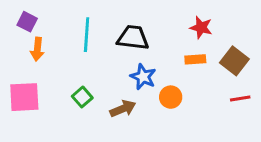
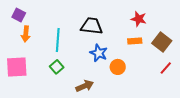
cyan line: (87, 35) -> (58, 40), moved
red line: (240, 99) -> (166, 68), turned -40
brown arrow: (123, 109) -> (85, 86), moved

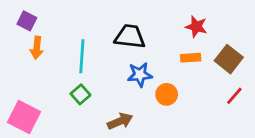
blue star: (99, 53) -> (140, 75), turned -30
pink square: (17, 67) -> (24, 117), moved, turned 30

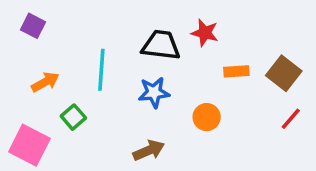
red star: (196, 27) -> (205, 33), moved
orange arrow: (37, 48) -> (45, 82), moved, turned -125
blue star: (140, 75) -> (154, 92), moved
green square: (80, 94) -> (73, 117), moved

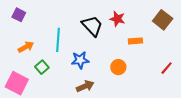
black trapezoid: (161, 45) -> (92, 26), turned 40
brown square: (284, 73) -> (163, 20), moved
blue star: (154, 92) -> (80, 60), moved

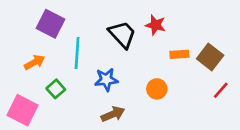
purple square: (19, 15) -> (50, 24), moved, size x1.5
brown square: (163, 20) -> (210, 57), moved

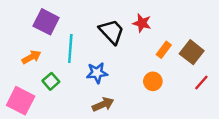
orange rectangle: (179, 54) -> (164, 50), turned -49
orange circle: (157, 89) -> (153, 81), moved

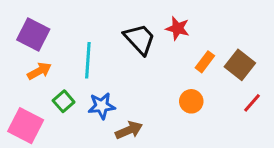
purple square: (46, 22) -> (33, 34), moved
blue star: (97, 73) -> (102, 106), moved

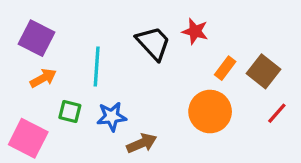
green square: (64, 101) -> (70, 112), turned -35
orange circle: (191, 101) -> (210, 112), size x1.6

